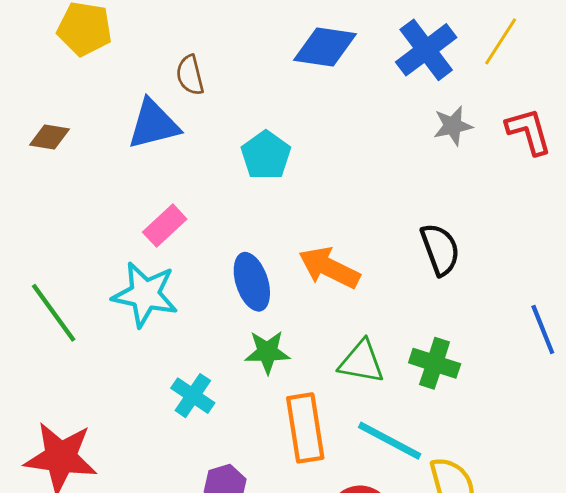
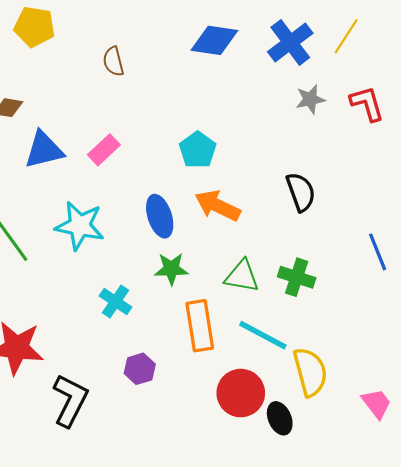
blue triangle: (153, 124) -> (44, 150), moved
cyan pentagon: (266, 155) -> (198, 150), moved
pink rectangle: (165, 226) -> (104, 150), moved

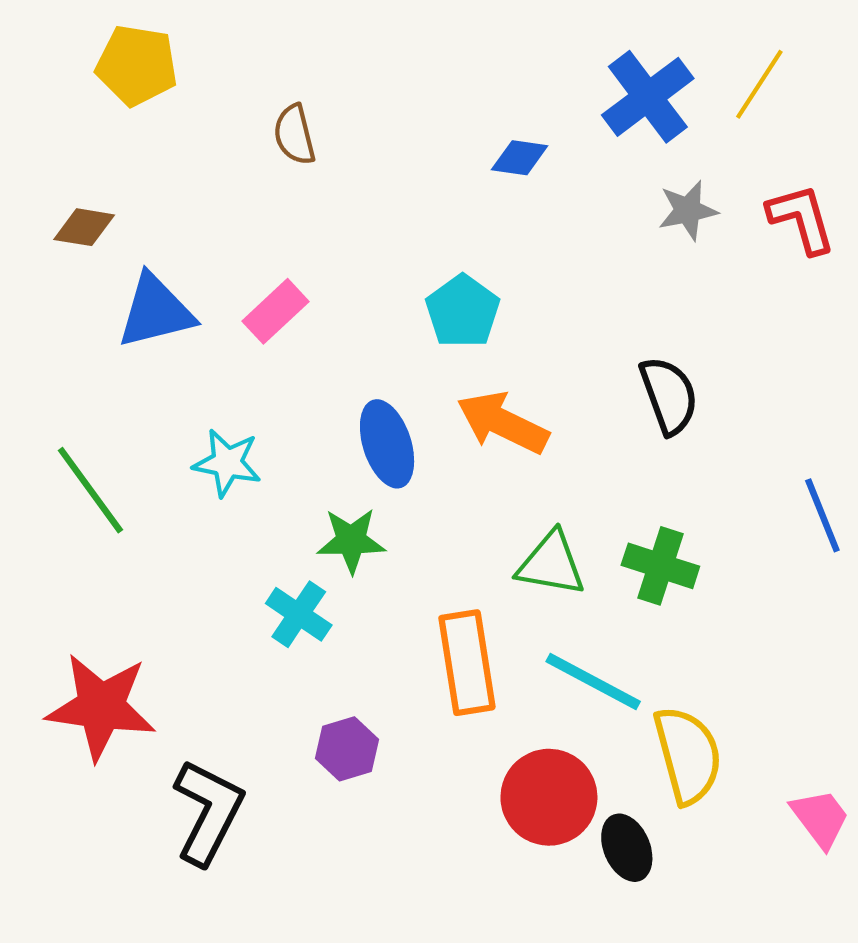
blue diamond: (214, 40) -> (520, 158), moved, size x0.6
cyan star: (80, 226) -> (227, 463), size x0.7
green star: (171, 269) -> (351, 541), moved

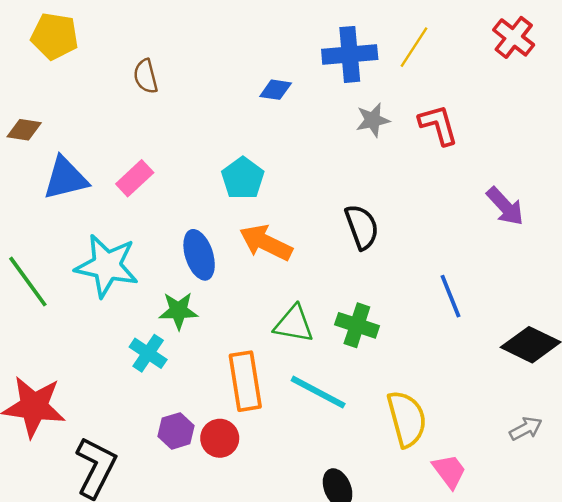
blue cross: (648, 97) -> (350, 54), turned 32
cyan star: (227, 463) -> (107, 266), size x1.6
yellow semicircle: (688, 755) -> (407, 419), moved
red circle: (549, 797) -> (220, 438), moved, size x0.7

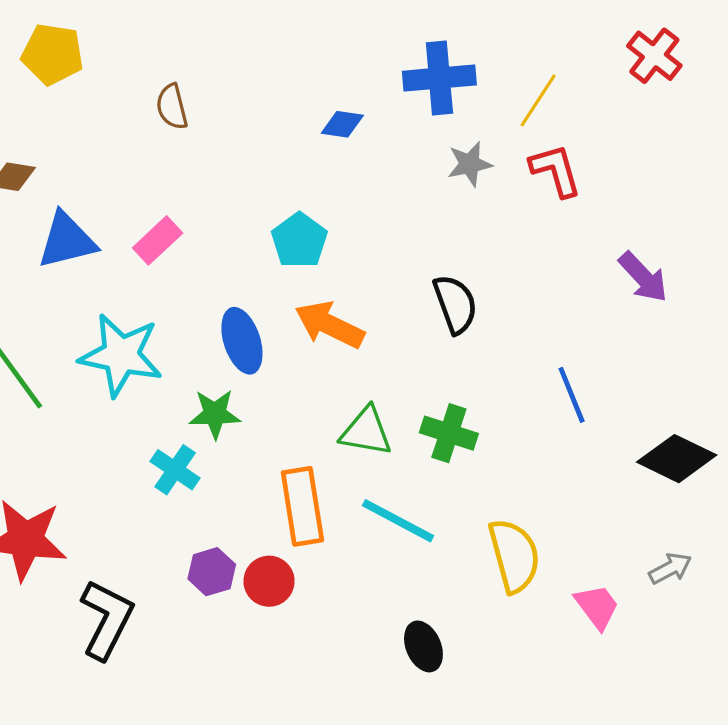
yellow line: (414, 47) -> (538, 100), moved
pink trapezoid: (449, 471) -> (597, 607), moved

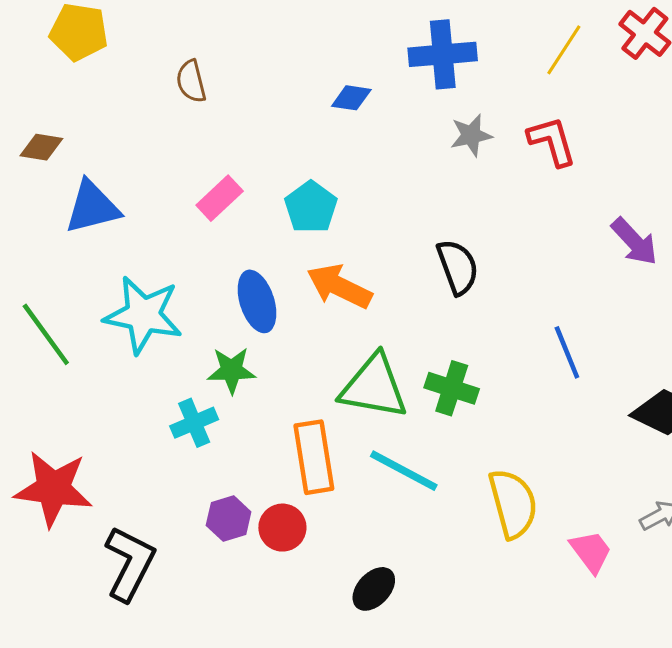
yellow line: (538, 100) -> (564, 50), moved
pink rectangle: (158, 240) -> (220, 198), moved
green triangle: (366, 432) -> (374, 387), size x1.4
cyan cross: (175, 470) -> (194, 423), turned 33
black ellipse: (423, 646) -> (374, 589), moved, turned 66

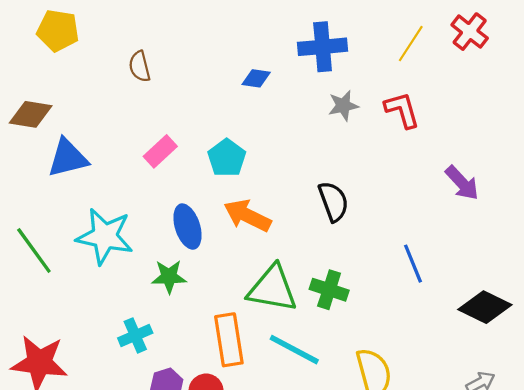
brown diamond: (41, 147) -> (31, 114), size x1.4
cyan cross: (194, 423) -> (135, 335), moved

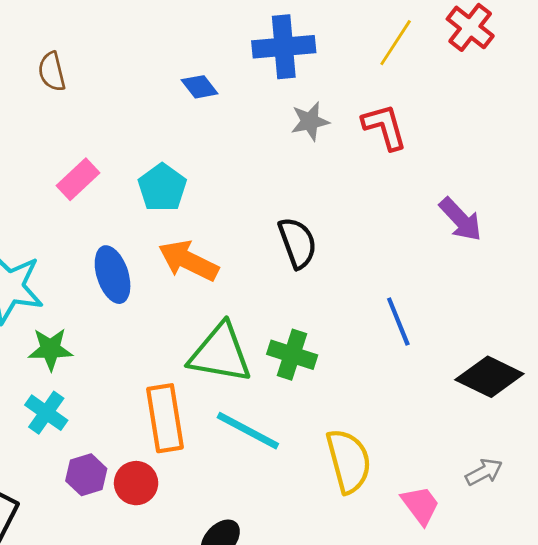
blue diamond: (256, 78) -> (200, 87), turned 44
green star: (169, 277) -> (50, 349), moved
cyan cross: (135, 335) -> (46, 413), turned -32

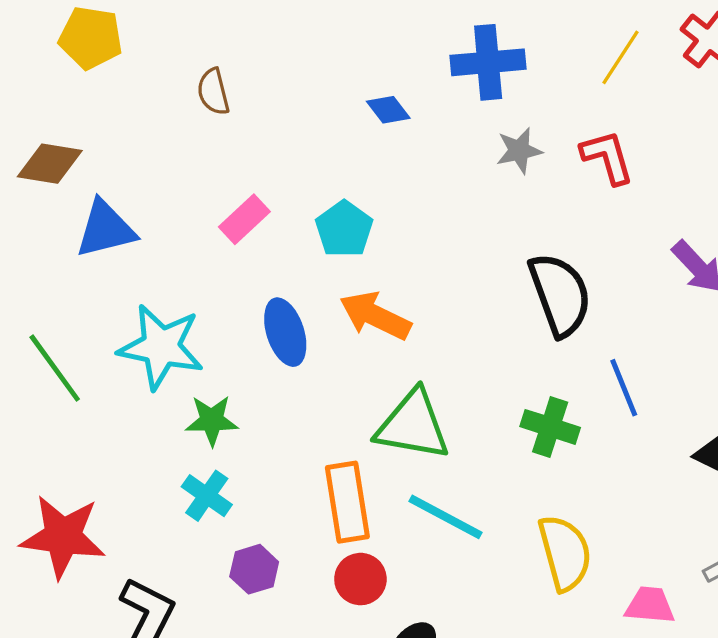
black semicircle: (298, 243) -> (560, 295), moved, size x1.4
green cross: (292, 355) -> (550, 427), moved
red circle: (136, 483) -> (360, 579), moved
pink trapezoid: (420, 505) -> (650, 605), turned -48

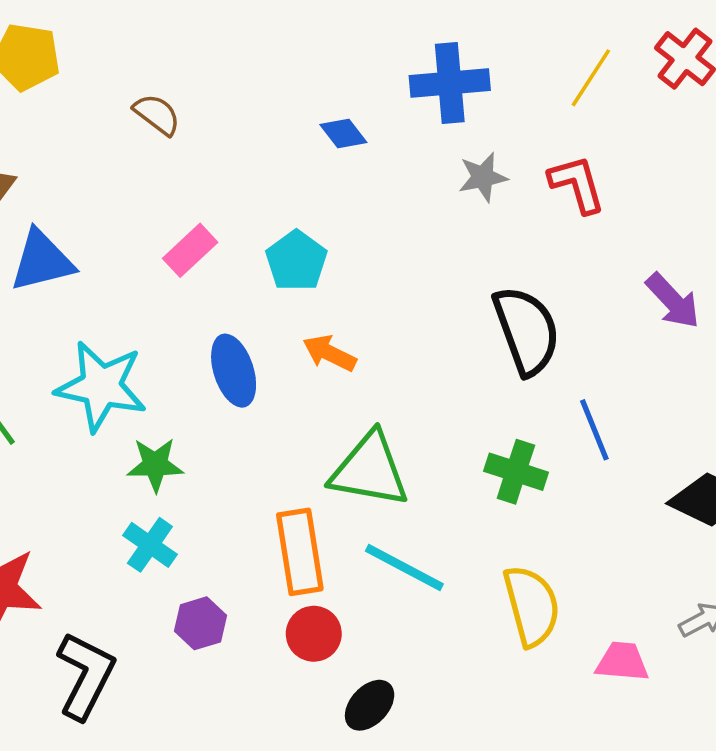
brown semicircle: (213, 92) -> (157, 114), turned 141
orange arrow: (375, 316) -> (329, 353), size x0.7

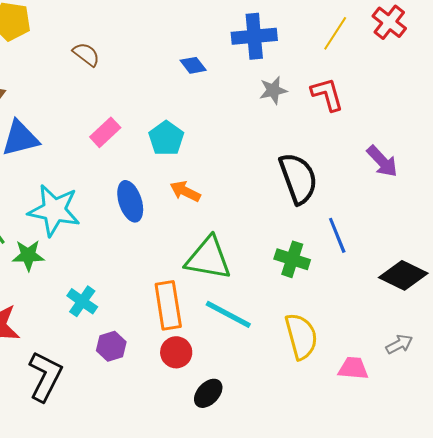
green star: (155, 465) -> (28, 255), moved

